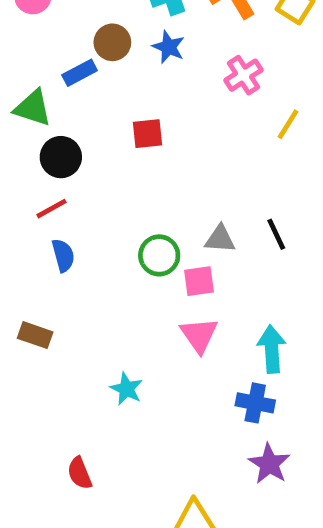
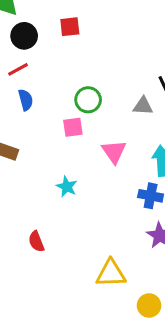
red square: (147, 134) -> (70, 27), moved
gray triangle: (220, 239) -> (143, 106), moved
pink square: (199, 281) -> (73, 127), moved

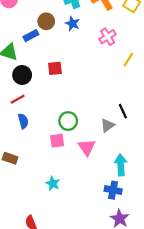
gray triangle: (143, 106) -> (108, 125), turned -40
pink triangle: (114, 152) -> (87, 147), moved

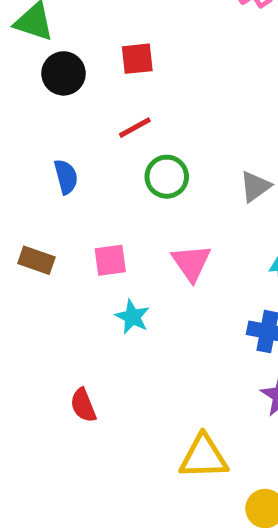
red line: (18, 99) -> (135, 128), moved
pink square: (57, 141) -> (110, 260), moved
pink triangle: (87, 147) -> (191, 263), moved

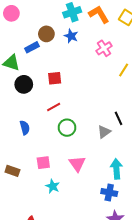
brown rectangle: (36, 260) -> (12, 171), moved

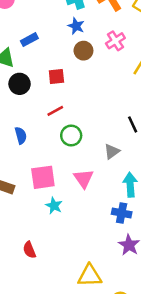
brown circle: (46, 34) -> (83, 51), moved
gray triangle: (104, 132) -> (112, 151), moved
pink square: (43, 163) -> (43, 177), size x1.5

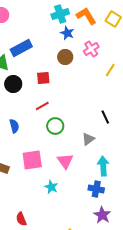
blue star: (76, 26) -> (67, 33), moved
blue rectangle: (29, 40) -> (21, 48), size x1.5
cyan star: (54, 206) -> (51, 187), moved

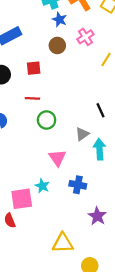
red line: (42, 106) -> (32, 98), turned 32
pink square: (32, 160) -> (22, 199), moved
cyan arrow: (103, 166) -> (99, 149), moved
blue cross: (96, 189) -> (78, 185), moved

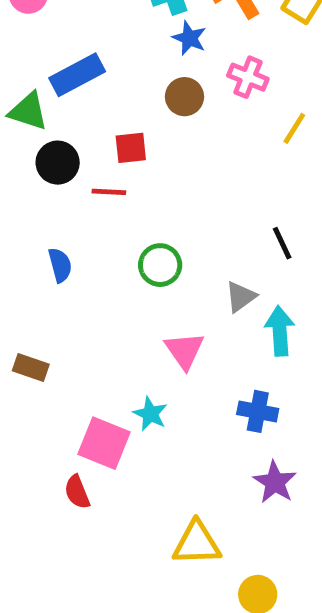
pink cross: (85, 37) -> (248, 77), turned -35
red line: (32, 98) -> (109, 192), moved
blue cross: (78, 185) -> (258, 411), moved
pink square: (22, 199) -> (104, 443), turned 30

